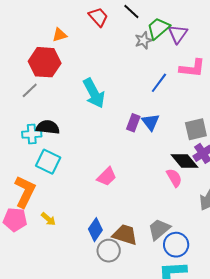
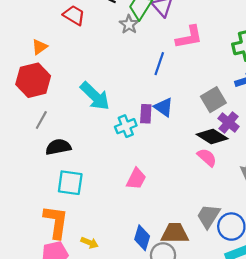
gray line: (30, 90) -> (41, 120), moved
cyan cross: (32, 134) -> (126, 126), moved

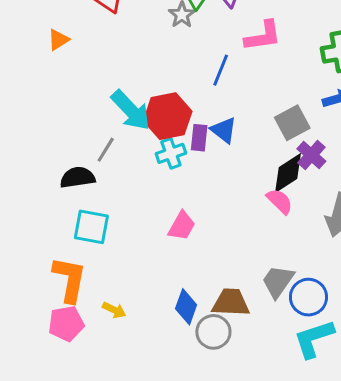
red hexagon: (33, 80) -> (168, 116), moved
gray line: (41, 120) -> (106, 150), moved
black diamond: (212, 137) -> (288, 173), turned -68

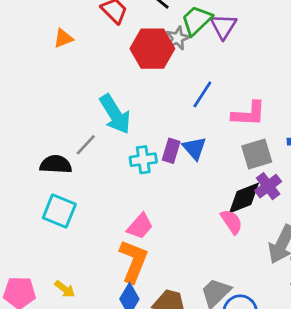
pink L-shape: (263, 36) -> (249, 114), moved
red hexagon: (168, 116) -> (152, 49), moved
orange L-shape: (70, 279) -> (133, 261), moved

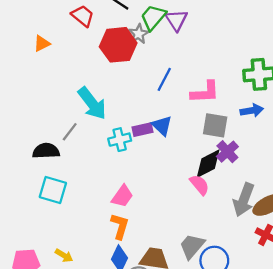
purple rectangle: (171, 151) -> (142, 130), turned 66
gray square: (257, 154) -> (215, 125), turned 32
orange L-shape: (133, 261) -> (120, 226), size x0.7

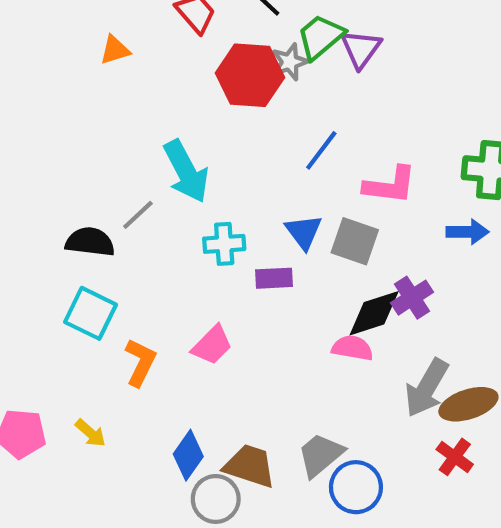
gray square: (215, 125) -> (355, 241), moved
purple rectangle: (142, 130) -> (274, 278), moved
pink semicircle: (199, 185) -> (352, 348), turned -50
orange L-shape: (120, 226) -> (140, 362), moved

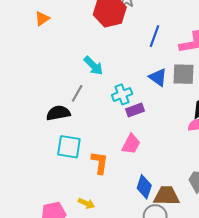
cyan arrow: (186, 171) -> (93, 66), size x0.7
purple rectangle: (274, 278) -> (135, 110), moved
blue diamond: (188, 455) -> (144, 187), moved

